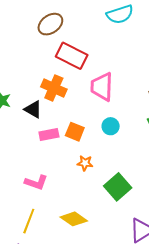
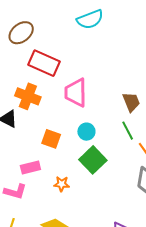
pink rectangle: (49, 134) -> (30, 168), moved
orange star: (85, 163) -> (62, 184), moved
green square: (118, 187) -> (93, 160), moved

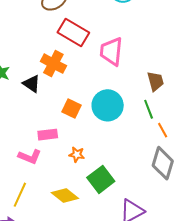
pink trapezoid: (76, 93) -> (111, 51), moved
cyan circle: (86, 132) -> (108, 105), size x1.8
green square: (93, 160) -> (101, 179), moved

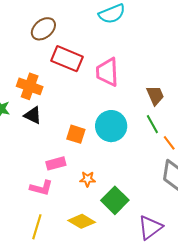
orange cross: (53, 64) -> (30, 86), moved

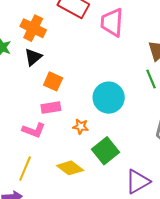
black triangle: (33, 115) -> (33, 57), turned 48
cyan circle: (111, 126) -> (109, 98), moved
orange square: (76, 134) -> (53, 81), moved

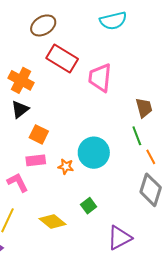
orange star: (81, 127) -> (66, 167), moved
pink L-shape: (34, 130) -> (18, 182), turned -140
green square: (105, 151) -> (89, 206), size x0.6

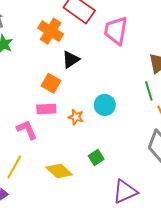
orange cross: (21, 80) -> (51, 31), moved
black triangle: (20, 109) -> (71, 60), moved
cyan circle: (94, 153) -> (105, 105), size x0.7

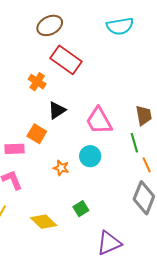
orange cross: (51, 31) -> (37, 82), size x0.7
pink trapezoid: (116, 31) -> (99, 121), moved, turned -40
pink rectangle: (46, 109) -> (14, 149), moved

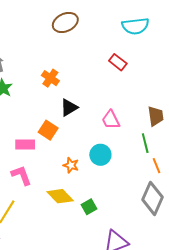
red rectangle: (66, 60) -> (118, 62), moved, size x0.6
pink trapezoid: (99, 121) -> (111, 120), size x0.7
yellow diamond: (44, 222) -> (60, 196), moved

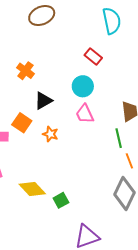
cyan semicircle: (135, 26) -> (112, 21), turned -96
cyan circle: (100, 155) -> (83, 86), moved
orange star: (71, 165) -> (50, 134), moved

